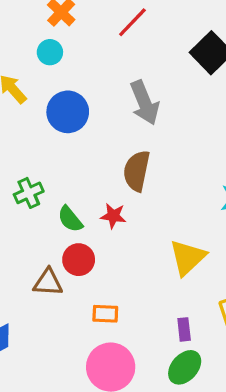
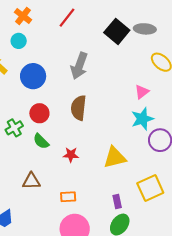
gray arrow: (145, 103) -> (79, 66), turned 48
red star: (113, 216) -> (71, 155), moved
yellow triangle: (188, 257) -> (115, 157), turned 35
red circle: (79, 260) -> (39, 113), moved

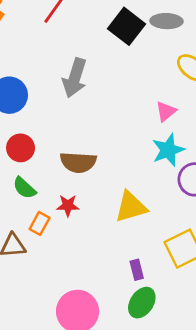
brown semicircle: (79, 108) -> (78, 162), moved, turned -90
orange rectangle: (68, 197) -> (40, 223), moved, turned -56

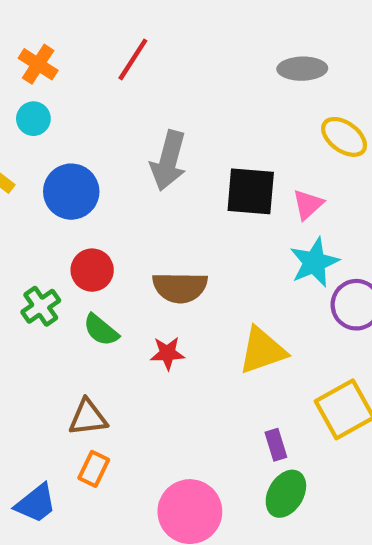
black square: (126, 26) -> (251, 191), moved, turned -30
orange rectangle: (40, 223) -> (94, 469), moved

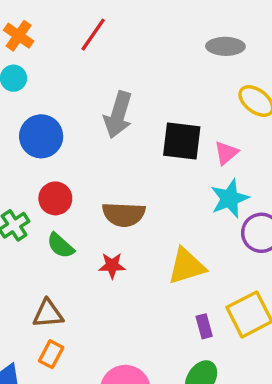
purple rectangle: (276, 445) -> (204, 326), moved

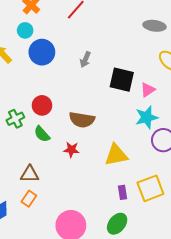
gray arrow: (118, 115) -> (85, 60), size x0.6
blue circle: (41, 136) -> (42, 52), moved

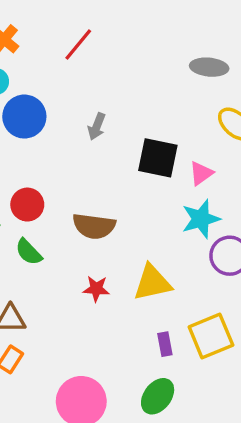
red star: (71, 150) -> (96, 289), moved

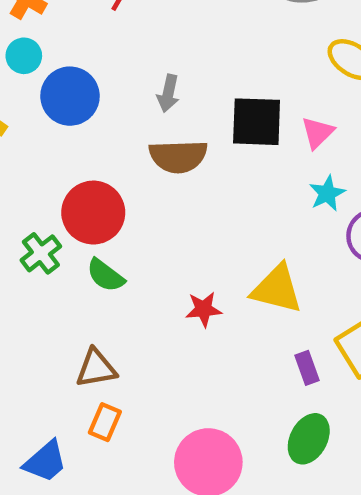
red circle: (27, 205) -> (93, 213), size x1.4
cyan star: (201, 219) -> (327, 193), size x0.7
brown semicircle: (94, 226) -> (178, 156), moved
yellow triangle: (152, 283) -> (277, 289), turned 36

